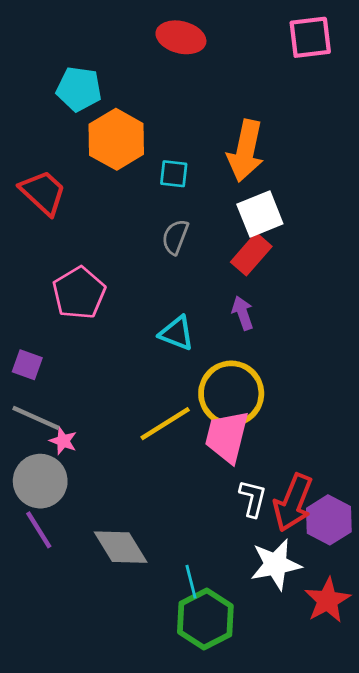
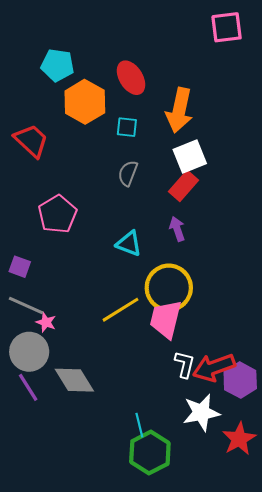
red ellipse: (181, 37) -> (131, 78), moved, turned 44
red arrow: (293, 503) -> (214, 367), turned 48
gray diamond: (121, 547) -> (74, 380), moved

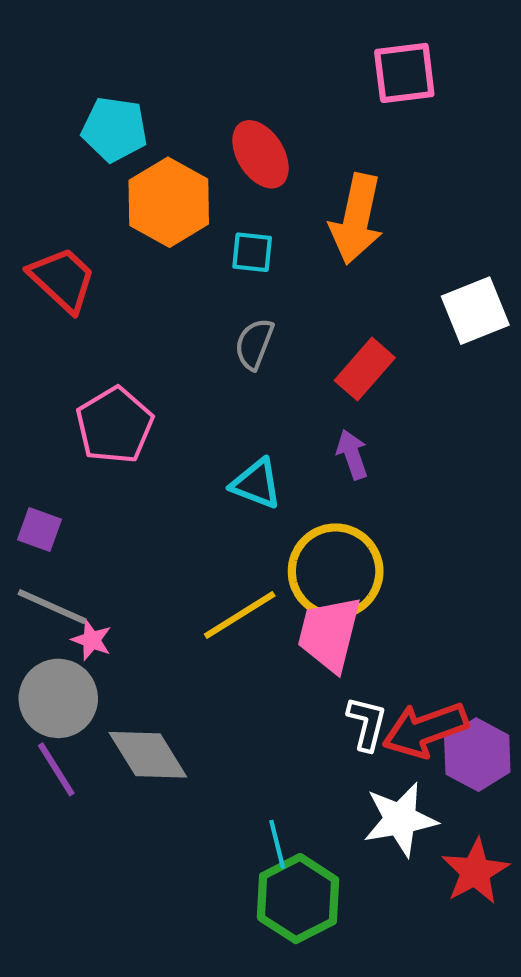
pink square: (227, 27) -> (404, 73), moved
white square: (190, 156) -> (475, 311), moved

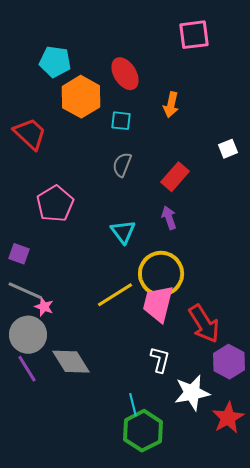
orange arrow: (356, 219) -> (171, 105), size x0.6
white square: (475, 311) -> (228, 149), size x0.6
cyan triangle: (256, 484) -> (123, 232), turned 32
white L-shape: (367, 723) -> (160, 360), moved
red arrow: (425, 730) -> (204, 324), moved, turned -102

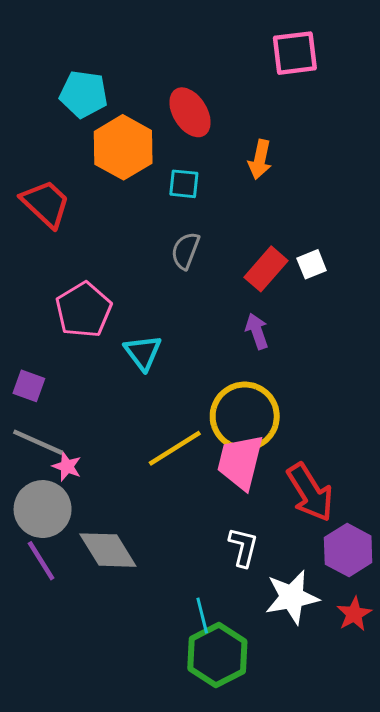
white square: (228, 149) -> (312, 264), moved
cyan triangle: (123, 232) -> (143, 352), moved
red star: (228, 418) -> (354, 614), moved, size x0.7

